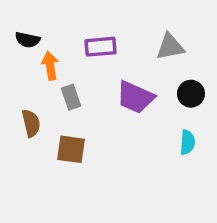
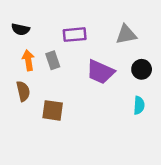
orange arrow: (50, 66) -> (28, 60), moved
gray rectangle: (71, 97) -> (53, 60), moved

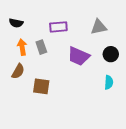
brown semicircle: (23, 91) -> (18, 71), turned 42

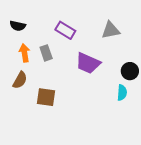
purple rectangle: (58, 27) -> (65, 30), turned 36
black circle: (111, 54) -> (130, 71), moved

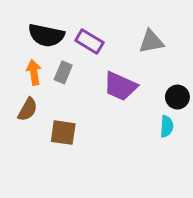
black semicircle: (18, 26) -> (46, 35), moved, size x1.6
gray rectangle: (46, 53) -> (63, 72), turned 42

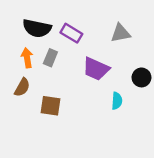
cyan semicircle: (167, 126) -> (117, 101), moved

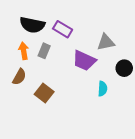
gray triangle: (121, 33) -> (106, 42), moved
brown square: (50, 106) -> (44, 93), turned 30

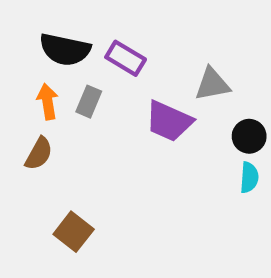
cyan semicircle: (103, 89) -> (249, 177), moved
brown square: (44, 93) -> (74, 232), moved

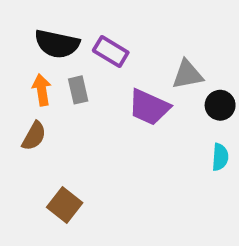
gray rectangle: (89, 102) -> (78, 90), turned -36
black circle: (249, 136) -> (220, 105), moved

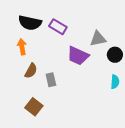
gray rectangle: (78, 90) -> (51, 80), moved
brown semicircle: (34, 136) -> (31, 71), moved

